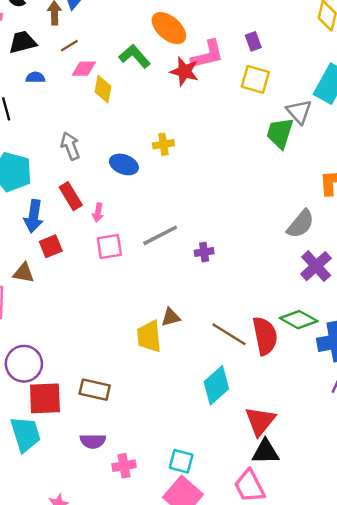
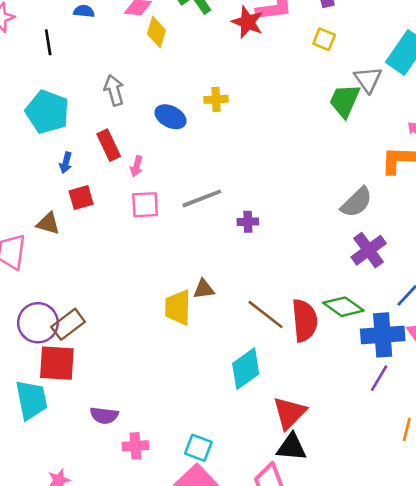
yellow square: (255, 79) -> (324, 39), size x0.7
blue arrow: (34, 216) -> (66, 163), size x0.6
brown rectangle: (95, 390) -> (68, 324), moved, turned -56

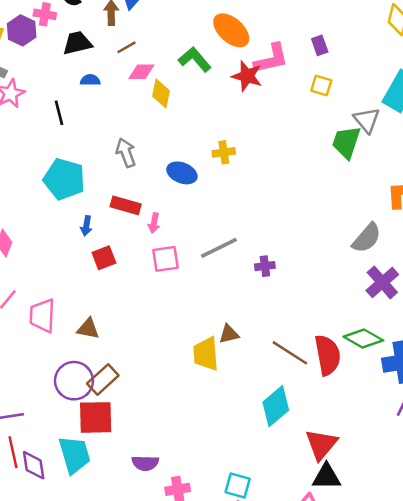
red rectangle: (109, 145) -> (126, 205), turned -44
brown triangle: (48, 223) -> (88, 329), moved

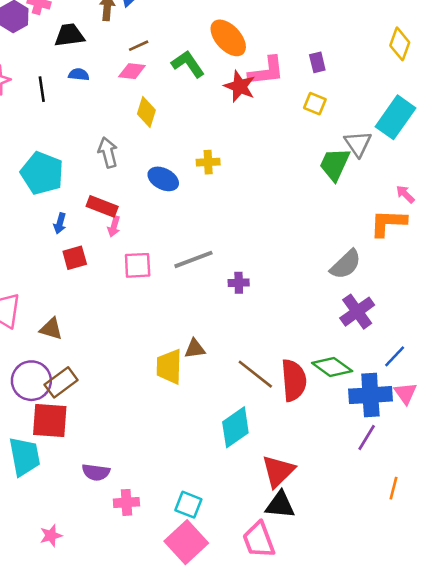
brown line: (127, 47) -> (139, 46), moved
yellow diamond: (161, 93) -> (146, 112), moved
black line: (59, 113) -> (42, 89), moved
pink arrow: (154, 223) -> (114, 226), moved

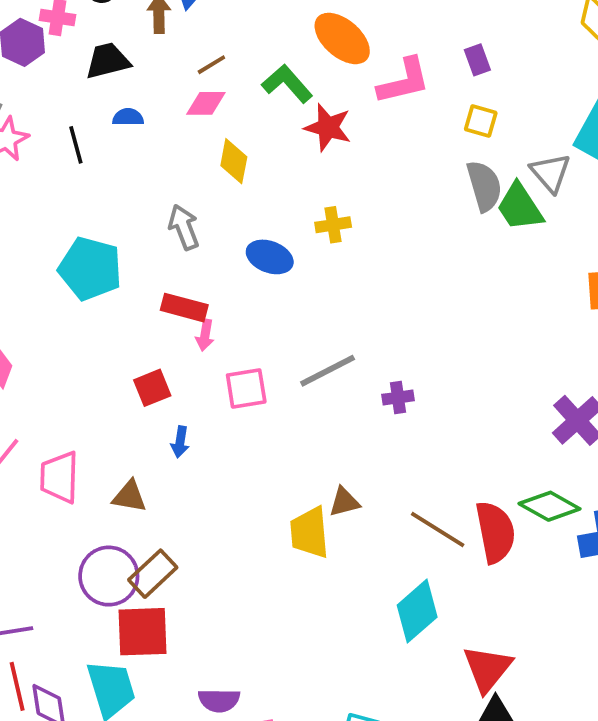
red star: (240, 86) -> (328, 127), moved
green trapezoid: (335, 164) -> (520, 207), turned -51
blue arrow: (60, 223) -> (180, 442), moved
gray semicircle: (346, 264) -> (484, 186), moved, turned -56

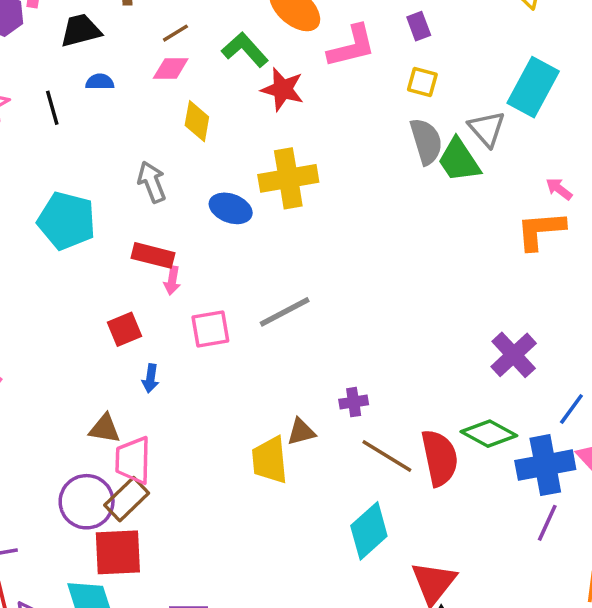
yellow cross: (333, 225) -> (288, 178), size x1.8
purple cross: (398, 398) -> (354, 402), moved
pink trapezoid: (59, 477) -> (133, 460), moved

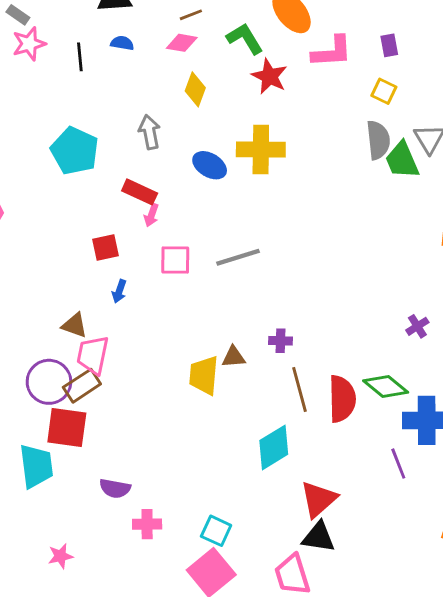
purple cross: (514, 355) -> (417, 326), size x0.6
brown line: (387, 456) -> (299, 389), turned 33
purple line: (547, 523) -> (398, 464), moved, turned -56

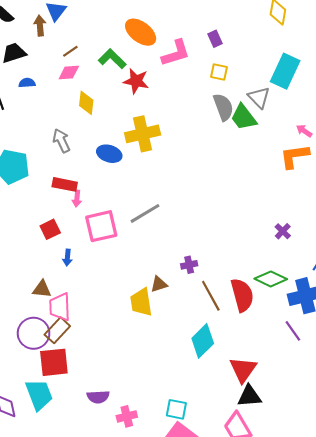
pink square: (175, 260) -> (101, 226), size x1.4

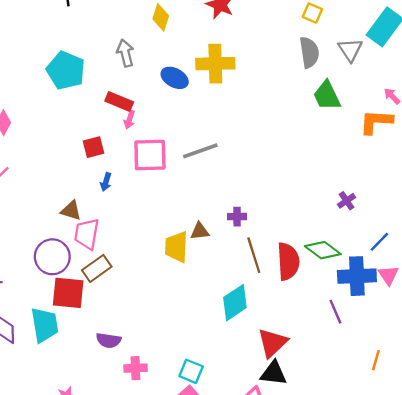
green trapezoid: (244, 117) -> (327, 96), moved
brown rectangle: (57, 330) -> (97, 268), moved

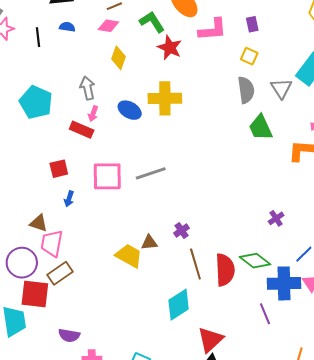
pink arrow: (129, 120) -> (93, 114), moved
purple cross: (237, 217) -> (182, 231), turned -35
yellow trapezoid: (176, 247) -> (129, 256), turned 116

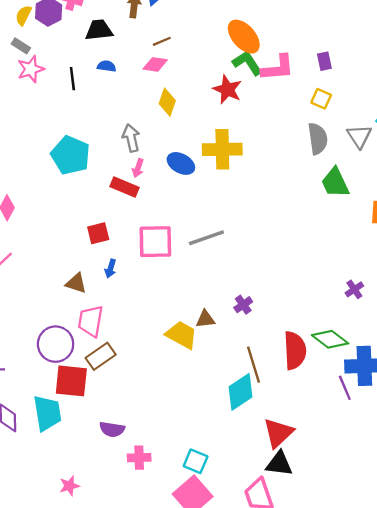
green L-shape: (152, 22) -> (247, 63), moved
brown triangle: (39, 223) -> (76, 283), moved
brown line: (195, 264) -> (253, 365), moved
purple line: (265, 314) -> (345, 388), moved

